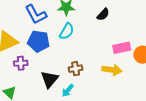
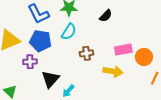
purple cross: (21, 63) -> (30, 62), moved
brown cross: (76, 69) -> (87, 53), moved

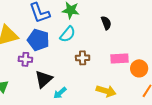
black semicircle: (106, 16) -> (106, 23), turned -72
yellow arrow: (113, 71) -> (106, 91), moved

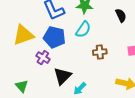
purple cross: (25, 59) -> (43, 58), turned 32

